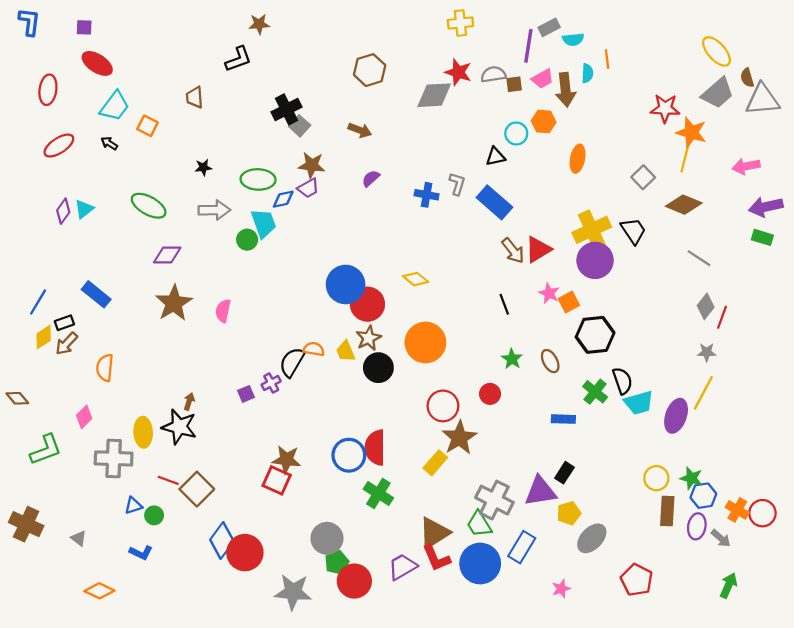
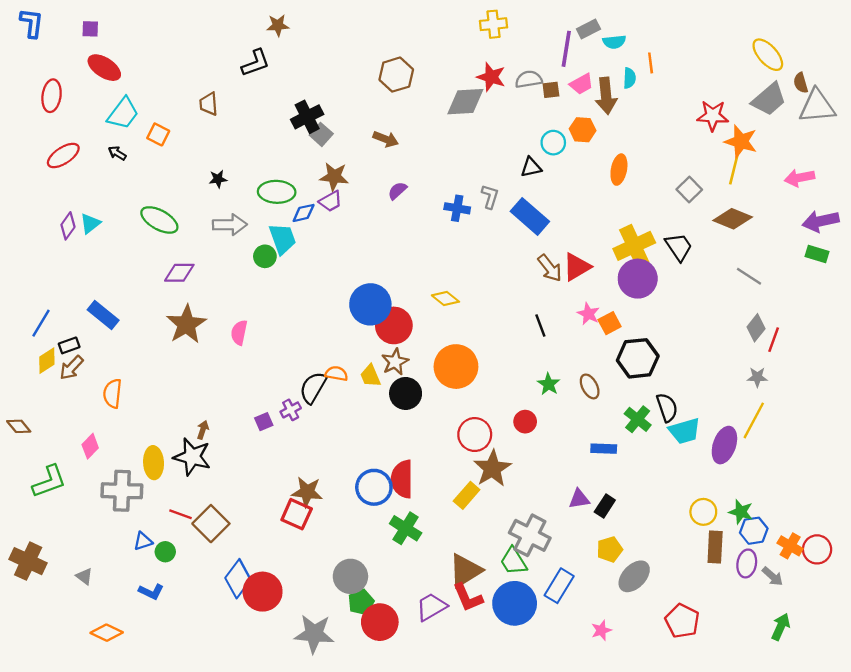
purple triangle: (540, 491) -> (579, 499), moved, size x0.6

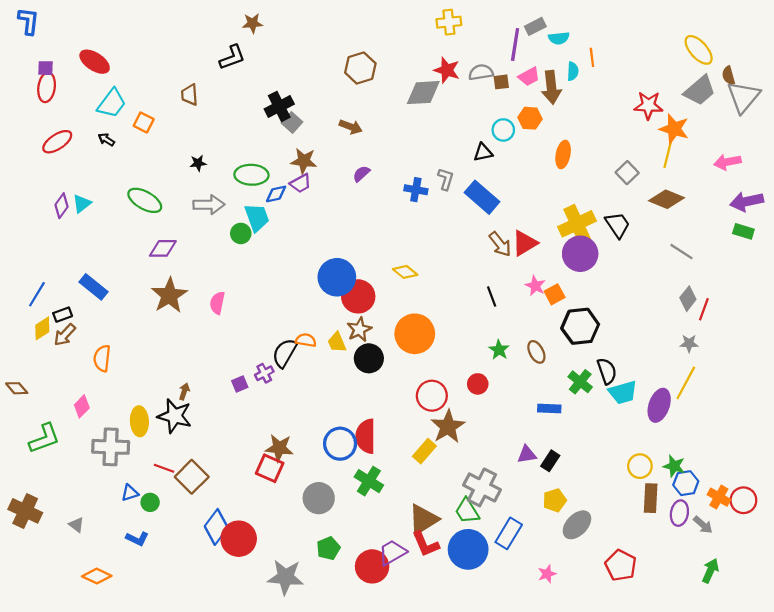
purple square: (90, 29) -> (45, 68), moved
gray triangle: (817, 106) -> (743, 97), turned -45
gray circle: (350, 576) -> (319, 498), moved
red circle: (380, 622) -> (372, 566), moved

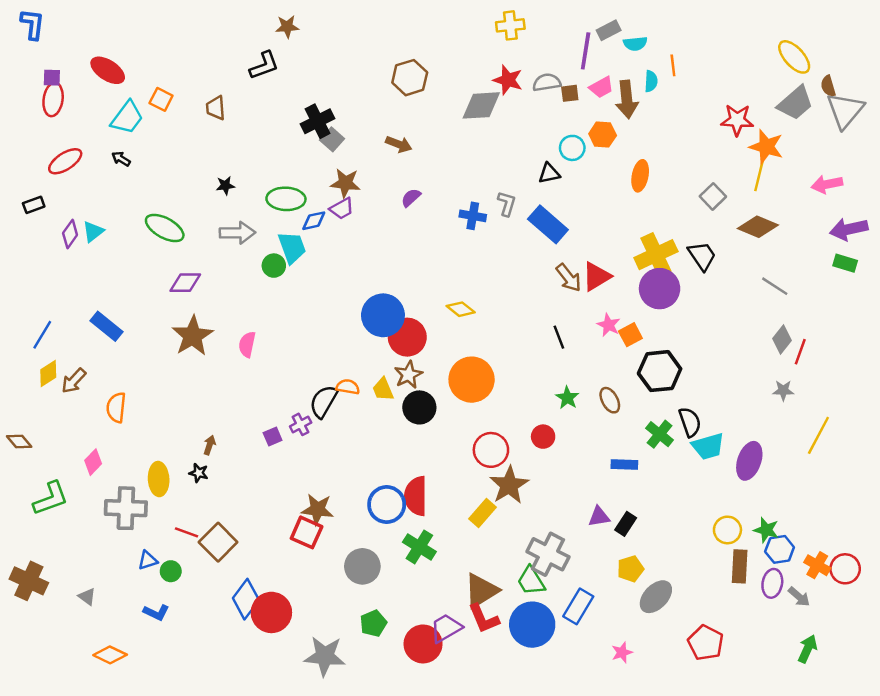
orange square: (144, 122) -> (161, 99), moved
black rectangle: (63, 315) -> (34, 205), moved
yellow line: (686, 383) -> (818, 435), moved
black star: (175, 416) -> (199, 473), size x0.5

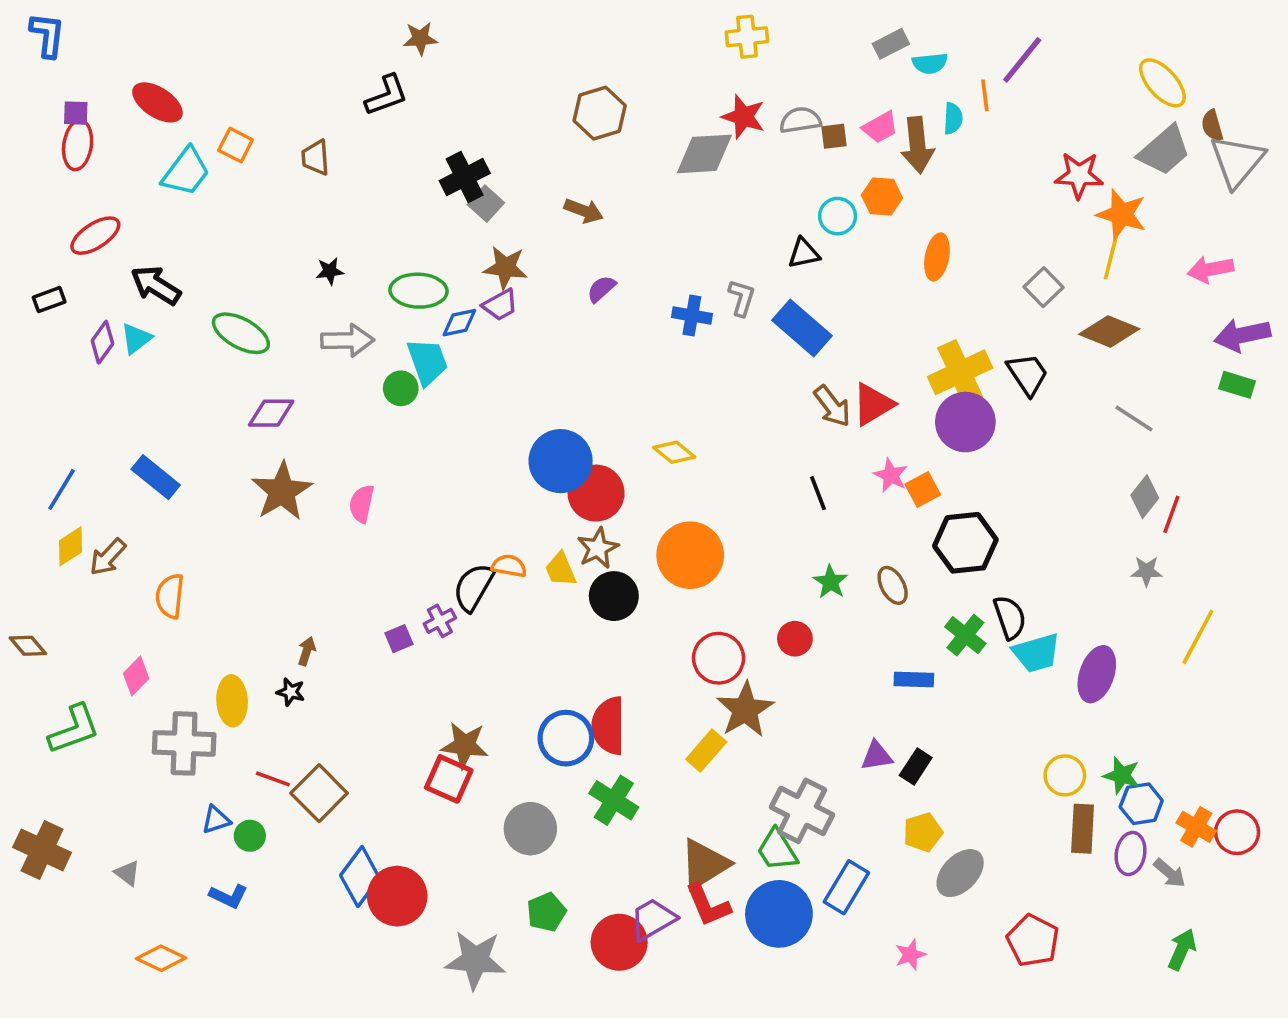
purple line: (586, 51) -> (1022, 60), moved, turned 30
black arrow: (121, 159) -> (156, 285), moved, size x1.8

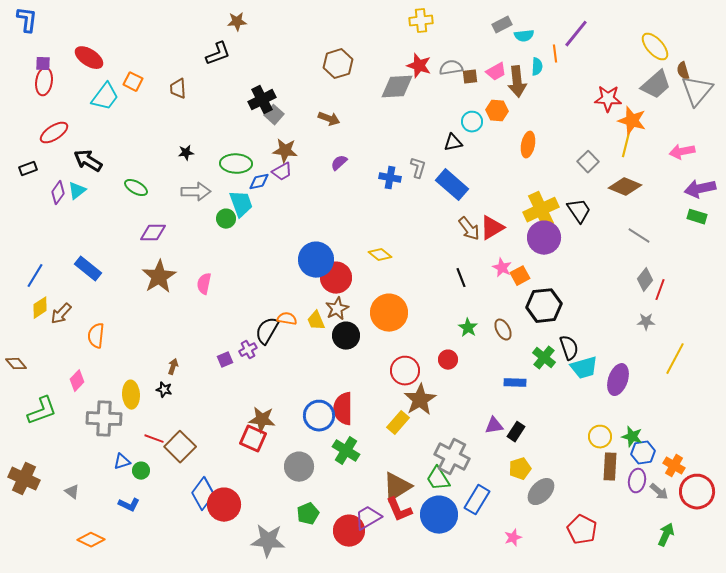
green ellipse: (241, 333) -> (136, 188), size x0.7
red circle: (1237, 832) -> (697, 492), moved, size x1.4

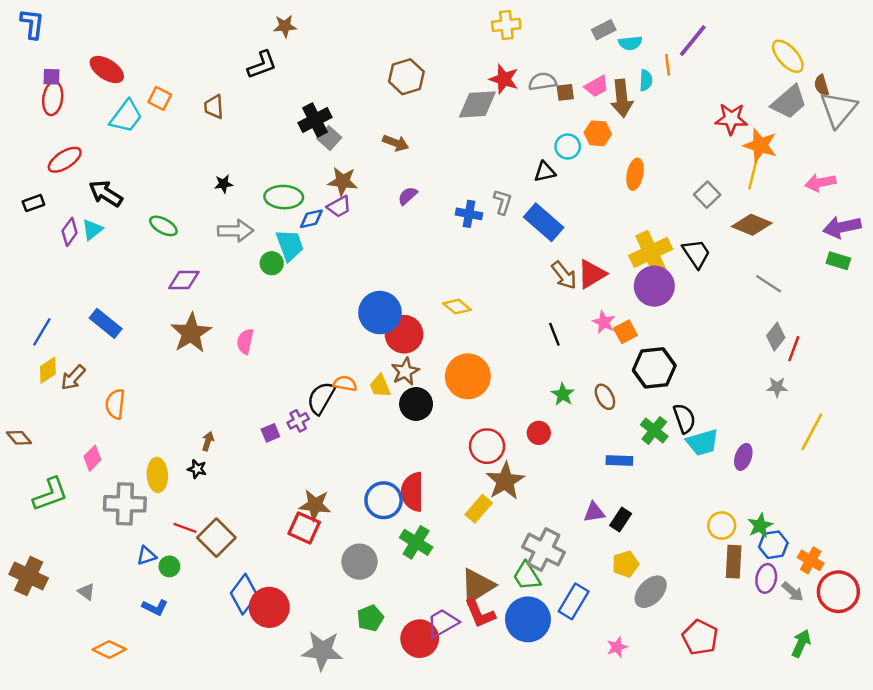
purple ellipse: (618, 380) -> (743, 457), size x0.7
green star: (632, 437) -> (760, 526), turned 30

